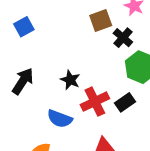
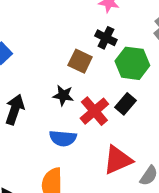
brown square: (101, 21) -> (80, 61), moved, turned -30

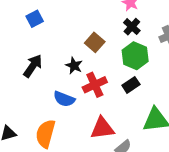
black cross: (106, 38) -> (132, 27), moved
black rectangle: (125, 104) -> (131, 85), moved

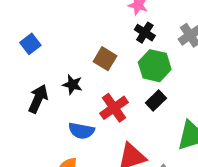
black star: (74, 66) -> (72, 85), moved

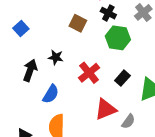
brown square: (105, 59) -> (78, 23), moved
black rectangle: (156, 101) -> (122, 78), moved
blue semicircle: (81, 131) -> (51, 94), moved, turned -66

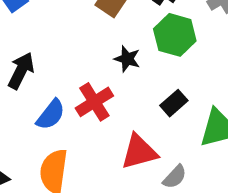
black star: (56, 57) -> (127, 59), moved
red cross: (89, 73) -> (94, 102), moved

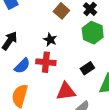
black star: (127, 59) -> (50, 40), moved
red cross: (94, 102) -> (46, 62), turned 30

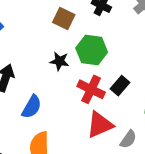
green hexagon: (93, 33) -> (92, 50), moved
red cross: (46, 62) -> (91, 89), moved, turned 36

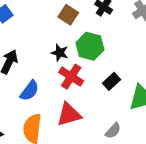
red cross: (91, 89) -> (71, 77), moved
red triangle: (100, 125) -> (69, 114), moved

